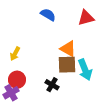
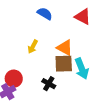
red triangle: (86, 18) -> (83, 17), turned 42
yellow arrow: (15, 54) -> (33, 47), moved

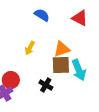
orange triangle: (65, 48) -> (62, 49), turned -48

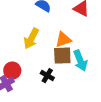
yellow arrow: (30, 48) -> (31, 39), size x1.5

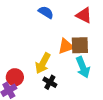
yellow arrow: (31, 39) -> (43, 63), moved
brown square: (62, 56) -> (80, 45), moved

